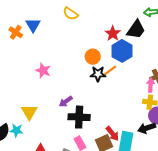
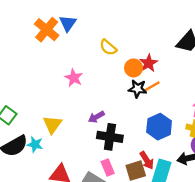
yellow semicircle: (71, 14) -> (108, 47), moved
orange cross: (16, 32) -> (47, 30), size x1.5
red star: (113, 33) -> (149, 63), moved
blue hexagon: (122, 51) -> (159, 127), moved

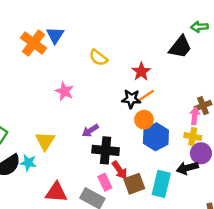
orange circle: (134, 68) -> (144, 120), moved
red arrow: (147, 160) -> (120, 170), moved

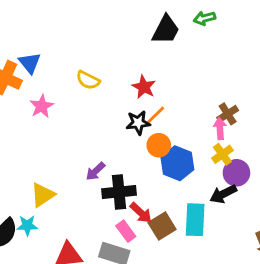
black trapezoid: (180, 47) -> (166, 30), moved
pink star: (65, 91) -> (42, 106), moved, turned 30
yellow cross: (193, 137) -> (222, 154), turned -35
yellow triangle: (45, 141) -> (43, 195), turned 35

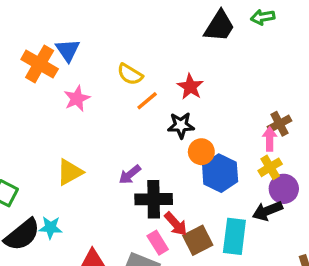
orange line: (156, 115) -> (147, 101), moved
yellow triangle: (43, 195) -> (70, 172), moved

